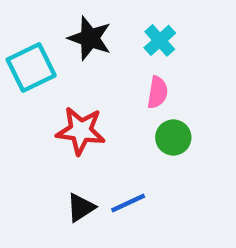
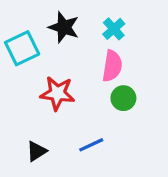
pink semicircle: (158, 92) -> (112, 66), size x1.4
black triangle: (81, 207) -> (37, 151), moved

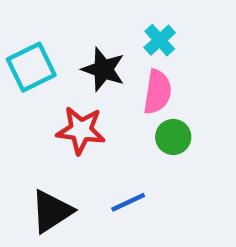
black star: (64, 27) -> (103, 69), moved
black triangle: (37, 151) -> (52, 211), size x1.5

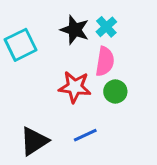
black star: (103, 69) -> (75, 30), moved
red star: (81, 130) -> (75, 87), moved

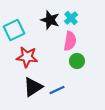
red star: (75, 87) -> (27, 57), moved
black triangle: (34, 141) -> (33, 87), moved

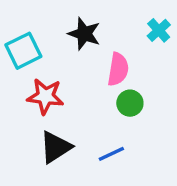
cyan cross: (71, 18) -> (159, 30), moved
blue line: (57, 90) -> (111, 154), moved

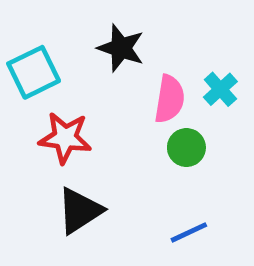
cyan cross: (159, 30) -> (220, 89), moved
blue line: (111, 154) -> (189, 232), moved

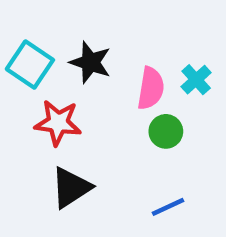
black star: (121, 48) -> (90, 62), moved
cyan square: (34, 72) -> (30, 65), turned -30

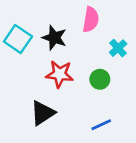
pink semicircle: (151, 88) -> (91, 19), moved
red star: (58, 123) -> (60, 74), moved

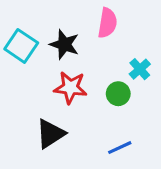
cyan cross: (118, 48) -> (140, 69), moved

